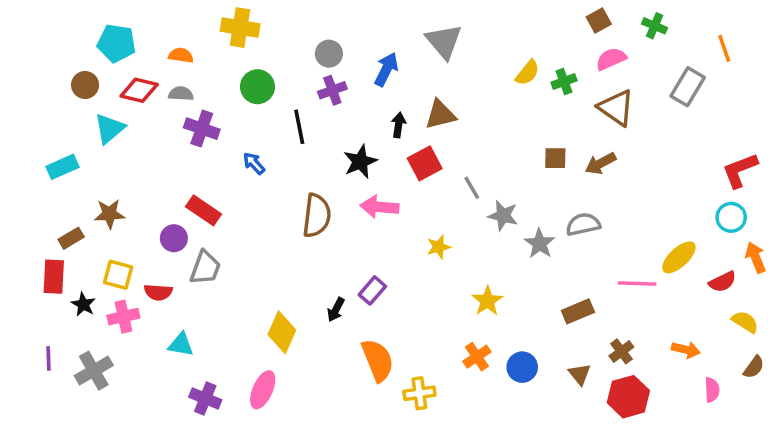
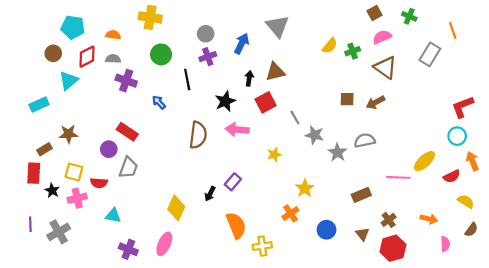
red diamond: (139, 90) -> (87, 57), turned -40
orange cross: (477, 357) -> (291, 213), moved

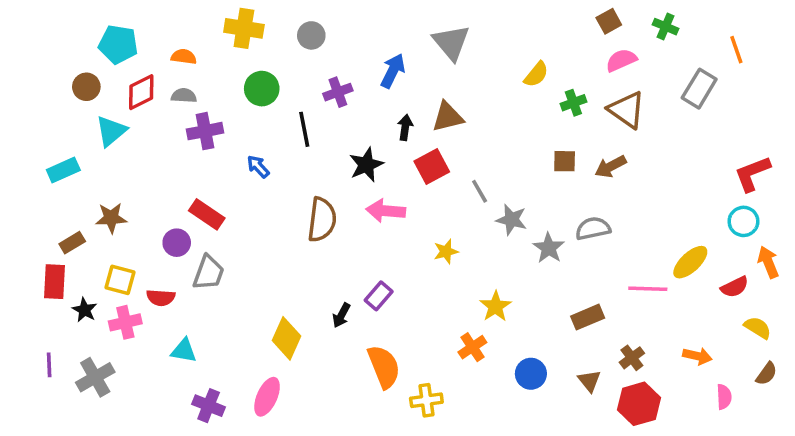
gray circle: (206, 34) -> (311, 35), moved
green cross: (353, 51) -> (573, 103), moved
purple cross: (126, 81) -> (205, 131), turned -30

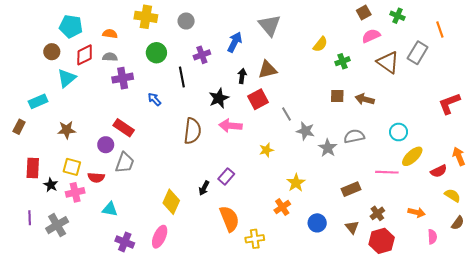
brown triangle: (627, 110) -> (388, 62), moved
brown arrow: (611, 166) -> (365, 99), turned 42
cyan circle: (743, 221) -> (399, 132), moved
brown rectangle: (72, 243) -> (19, 127), moved, turned -32

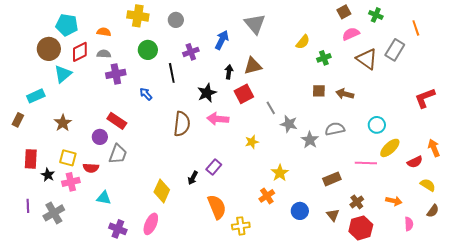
brown circle: (52, 52) -> (49, 49), size x1.5
brown star: (67, 130) -> (63, 123), turned -30

